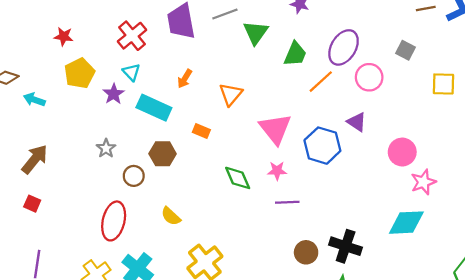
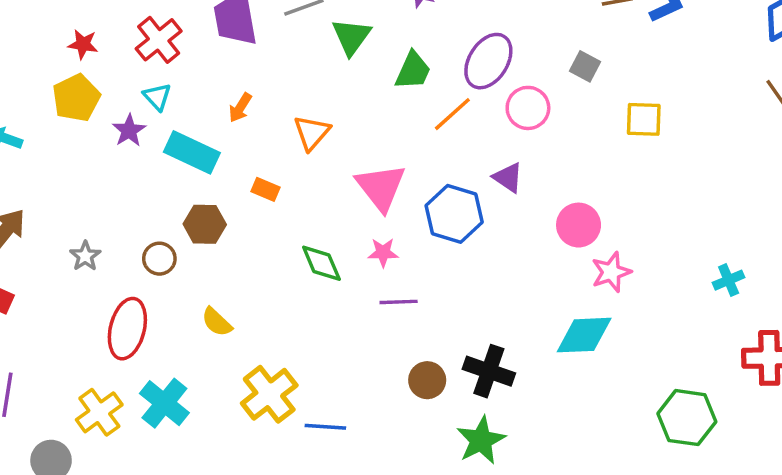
red star: (64, 36) -> (83, 44), moved
gray star: (106, 148) -> (85, 256), moved

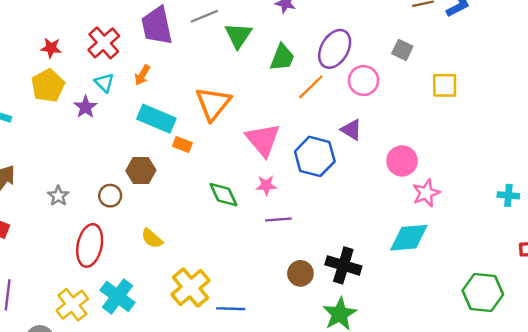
orange arrow: (240, 108) -> (142, 75), moved
orange triangle: (312, 133) -> (213, 104), size x1.4
cyan rectangle: (192, 152) -> (156, 119), moved
cyan cross: (729, 280) -> (508, 195), turned 30

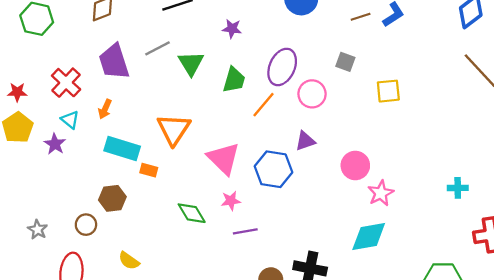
purple triangle: (351, 130) -> (305, 141), turned -45

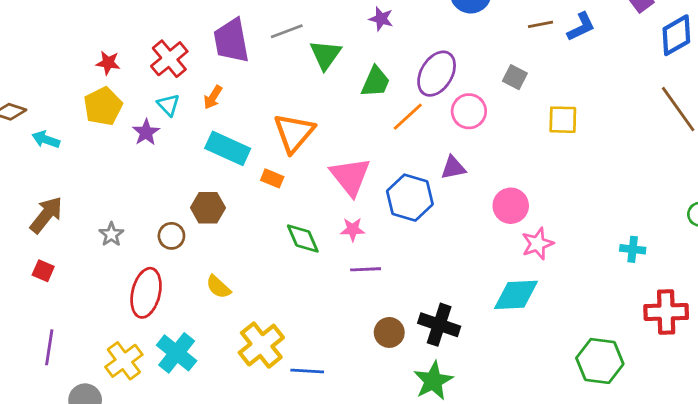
orange rectangle: (149, 170) -> (272, 178), moved

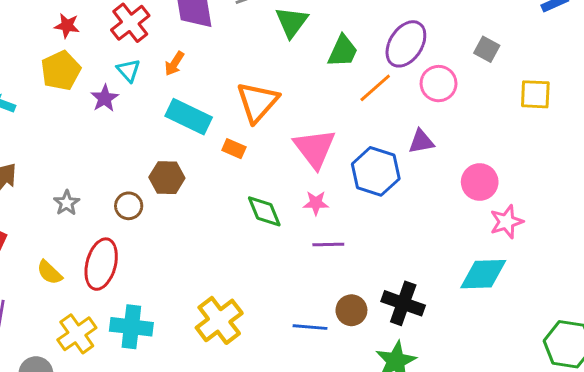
yellow semicircle: (218, 287) -> (49, 272), moved
cyan cross: (177, 353) -> (131, 327), turned -33
blue line: (307, 371) -> (310, 327), moved

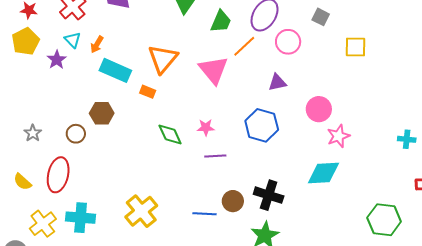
orange arrow: (174, 64) -> (97, 44), moved
pink triangle: (315, 148) -> (213, 70), moved
blue hexagon: (376, 171) -> (262, 125), moved

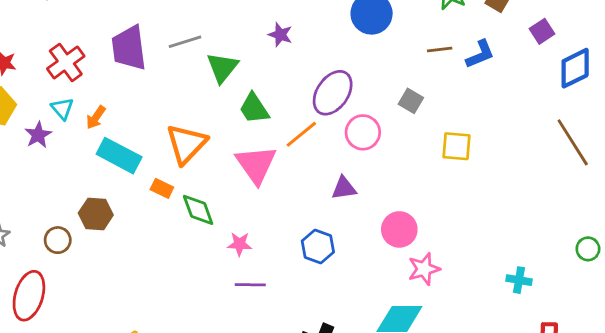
green trapezoid: (221, 21) -> (254, 108), moved, turned 120
blue hexagon: (262, 125) -> (318, 247), size x0.7
green diamond: (170, 134) -> (198, 210), moved

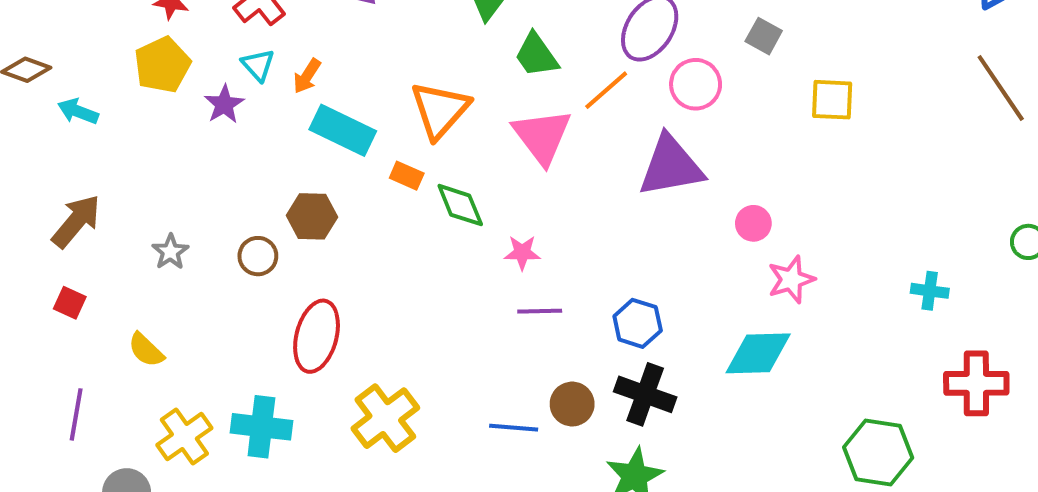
purple triangle: (344, 188) -> (671, 166), size x1.8
pink circle: (399, 229) -> (753, 223), size x0.7
blue hexagon: (318, 247) -> (638, 323), moved
red ellipse: (29, 296) -> (317, 336), moved

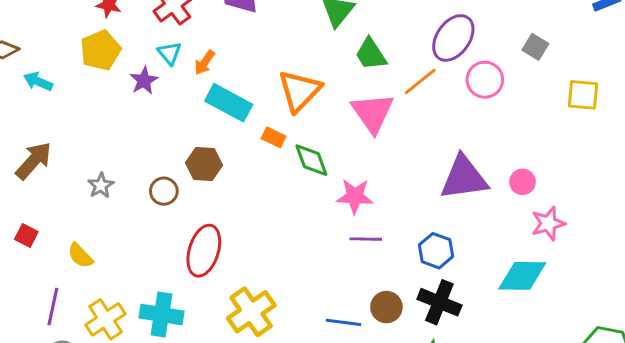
purple triangle: (671, 166) -> (464, 178), moved
pink star: (522, 253) -> (355, 196), size x1.4
red square: (70, 303) -> (26, 235), moved
purple line: (76, 414) -> (53, 307), moved

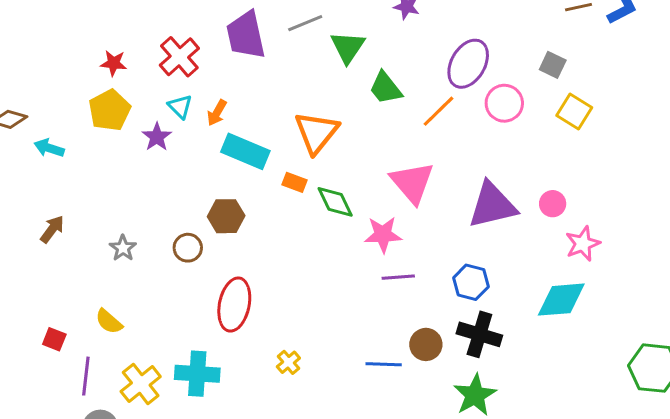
yellow square: (583, 95) -> (574, 112), moved, turned 32
pink triangle: (373, 113) -> (412, 183), moved
brown arrow: (34, 161) -> (52, 229), size x0.7
red square: (26, 235) -> (54, 339), moved
yellow cross: (251, 312) -> (288, 362), size x0.5

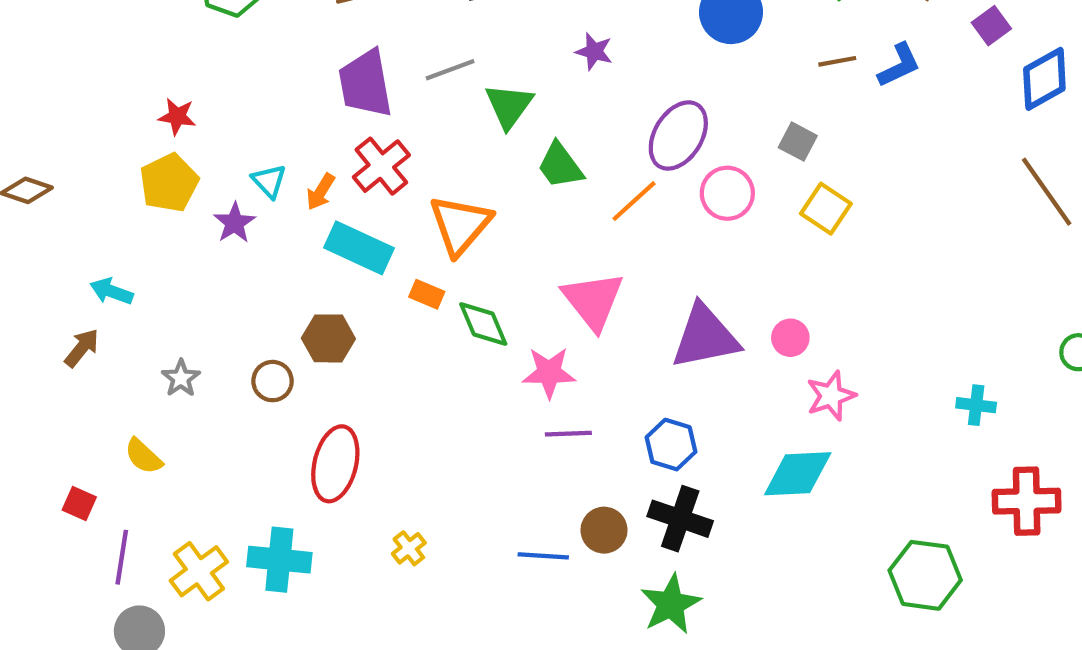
red cross: (179, 57) -> (381, 166), moved
cyan arrow: (49, 148) -> (112, 291), moved
yellow semicircle: (109, 322) -> (143, 456), moved

